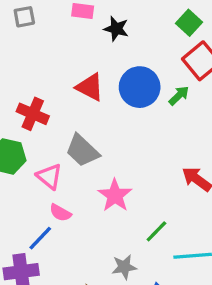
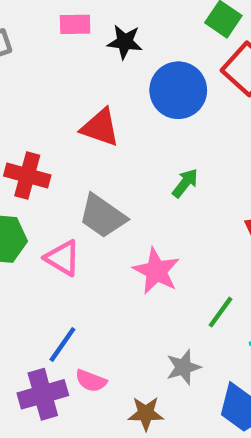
blue circle: (140, 87) -> (178, 90), moved
green arrow: (179, 96) -> (185, 183), moved
pink semicircle: (60, 213) -> (91, 381), moved

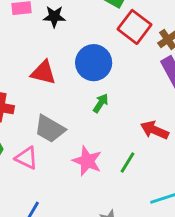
blue circle: (178, 90) -> (94, 63), moved
green line: (221, 312) -> (128, 163), moved

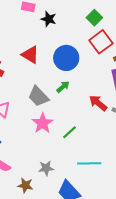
gray trapezoid: (50, 129) -> (38, 96), moved
red arrow: (155, 130) -> (98, 103), moved

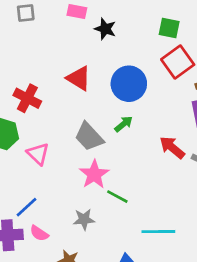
green square: (94, 18) -> (169, 28), turned -35
green line: (70, 132) -> (117, 197), moved, turned 70
gray star: (46, 168) -> (84, 219), moved

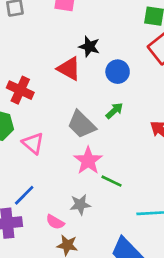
black star: (105, 29) -> (89, 47), moved
blue circle: (129, 84) -> (118, 72), size x0.7
pink semicircle: (39, 233) -> (55, 222), moved

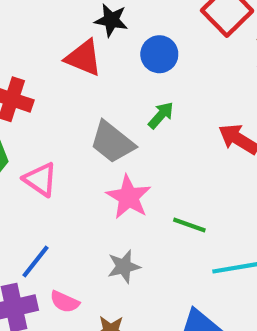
green line: (112, 181) -> (189, 225), moved
pink semicircle: (55, 222) -> (65, 302), moved

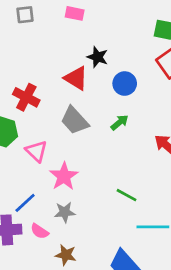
gray trapezoid: (112, 142) -> (75, 120), moved
pink star: (129, 197) -> (64, 176), moved
gray star: (124, 266) -> (65, 212), moved

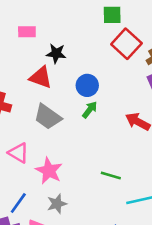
pink rectangle: (75, 13) -> (27, 32), moved
blue circle: (125, 84) -> (87, 85), moved

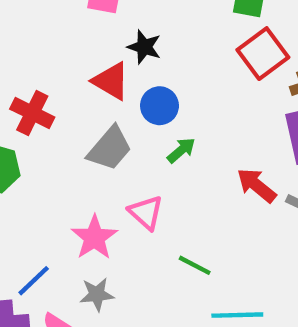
blue circle: (87, 85) -> (159, 106), moved
gray trapezoid: (48, 117) -> (110, 148), turned -96
pink triangle: (18, 153) -> (146, 212), moved

